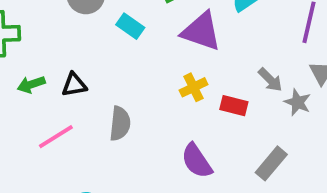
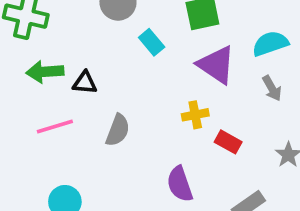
gray arrow: (270, 80) -> (272, 88), moved
green arrow: (31, 84) -> (45, 72), size x1.4

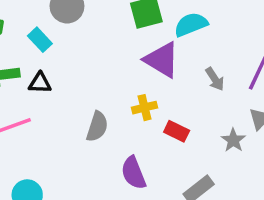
cyan rectangle: (152, 42) -> (40, 40), moved
cyan semicircle: (270, 44) -> (191, 25), moved
gray semicircle: (118, 130) -> (97, 127), moved

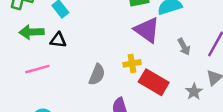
red rectangle: (177, 131) -> (154, 82), size x1.6

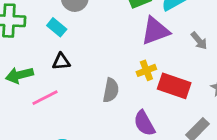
purple triangle: (147, 30) -> (155, 31), turned -44
green arrow: (31, 32) -> (19, 75), moved

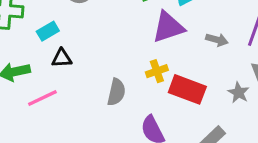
cyan rectangle: (57, 27) -> (48, 31), moved, turned -72
gray arrow: (199, 41) -> (217, 40), turned -36

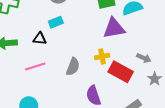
cyan rectangle: (48, 31) -> (56, 22), moved
gray arrow: (217, 40) -> (144, 58), moved
pink line: (42, 98) -> (35, 67), moved

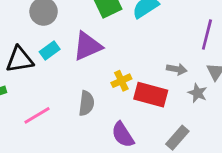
purple triangle: (114, 28) -> (87, 46), moved
black triangle: (40, 39) -> (20, 60), moved, size x1.5

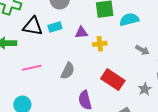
purple triangle: (87, 46) -> (81, 33), size x0.6
gray arrow: (177, 69) -> (142, 50), moved
yellow cross: (121, 81) -> (100, 44), moved

